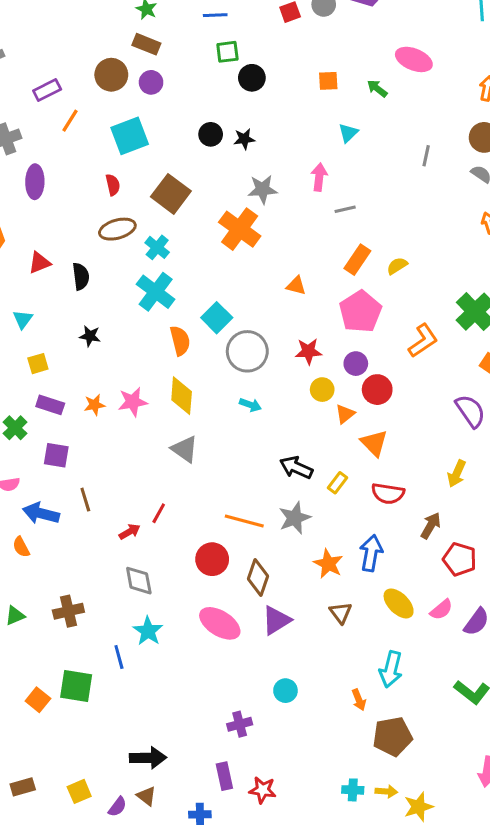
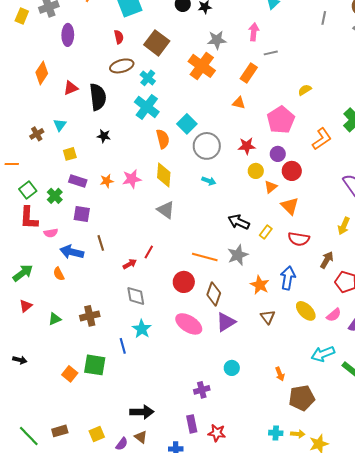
orange rectangle: (357, 260) -> (249, 73), moved
black semicircle: (81, 276) -> (98, 97), size x1.5
cyan arrow: (391, 669) -> (323, 354), moved, turned 55

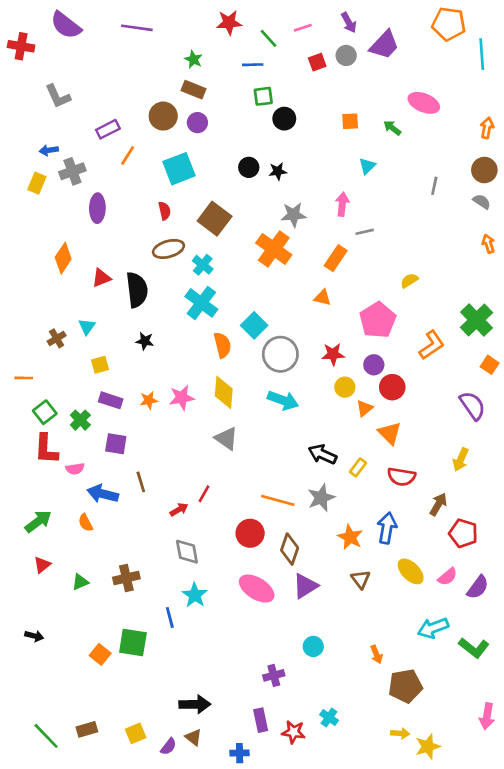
cyan arrow: (209, 181) -> (283, 400), size x1.6
cyan cross: (276, 433) -> (329, 718), moved, turned 32

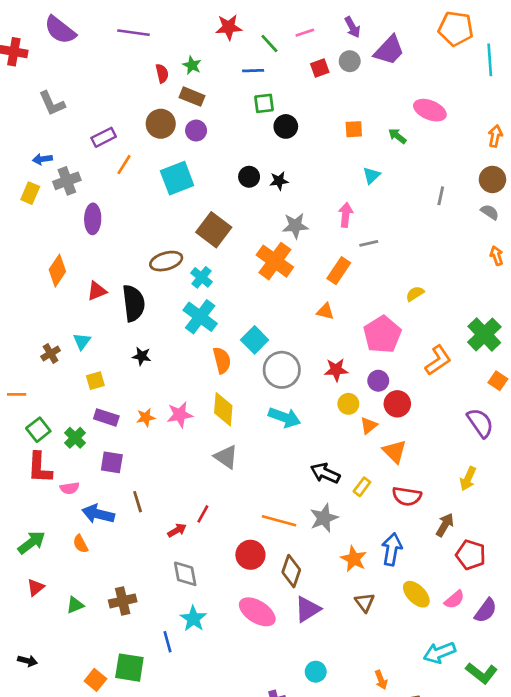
red semicircle: (165, 211) -> (162, 73), moved

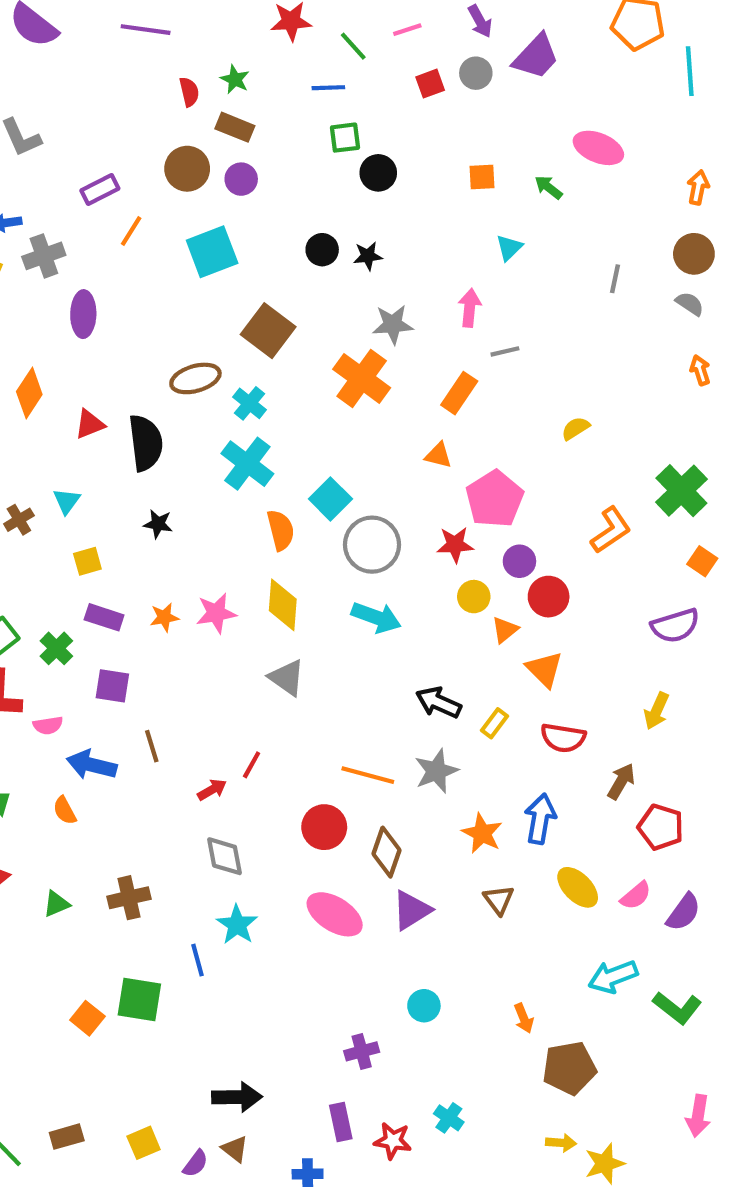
pink pentagon: (382, 334) -> (495, 499), moved
purple semicircle: (480, 423) -> (675, 626), turned 108

